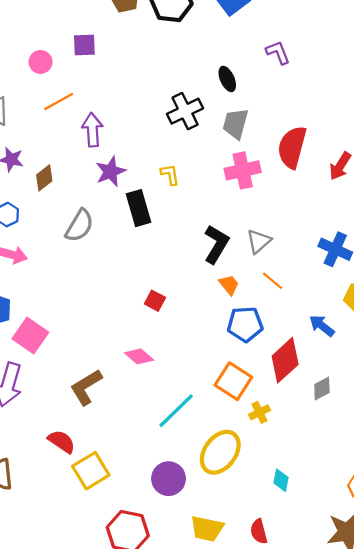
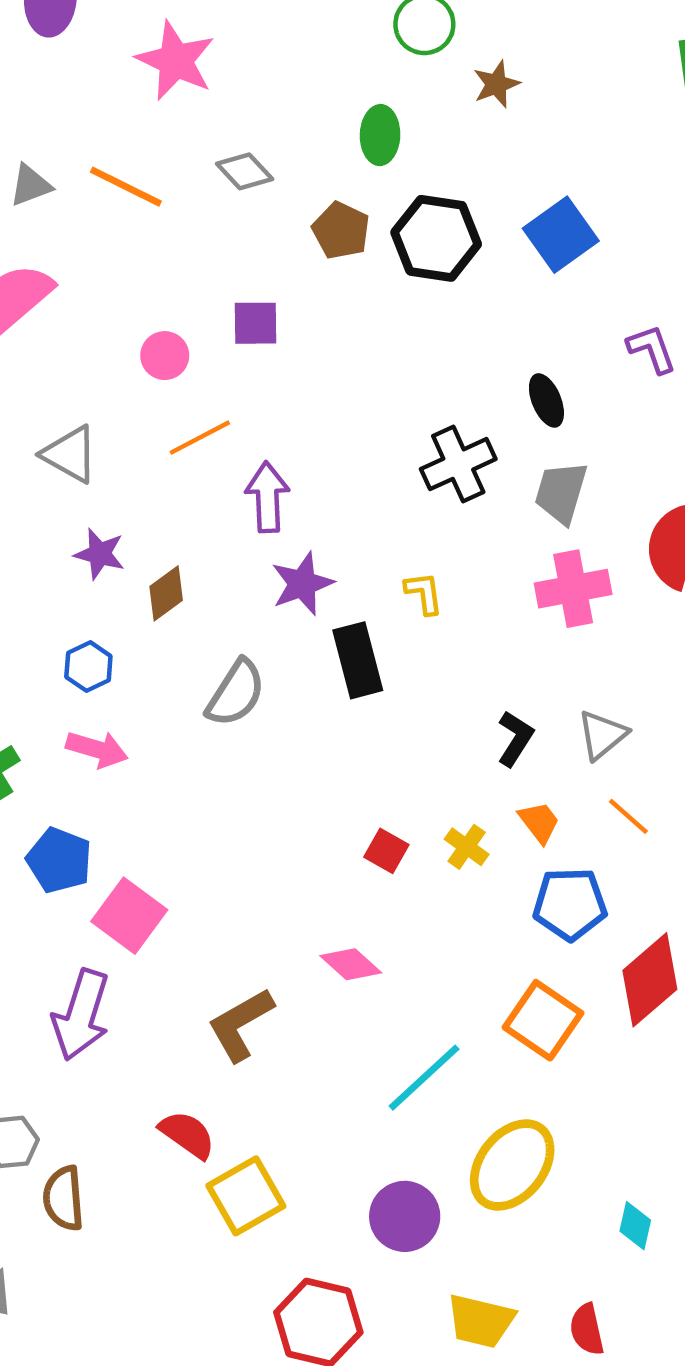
black L-shape: (216, 244) -> (515, 739), size x0.7
yellow cross: (259, 412) -> (467, 847), moved, turned -30

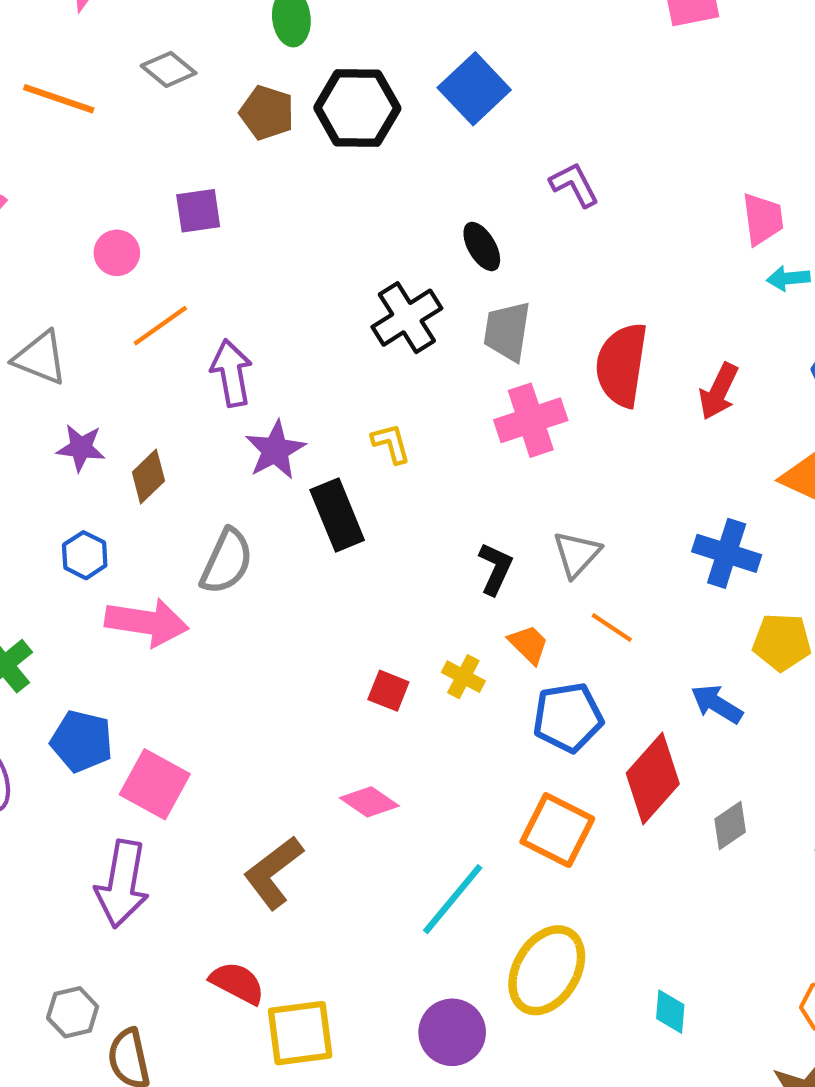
pink arrow: (97, 749) -> (147, 622), moved, size x1.4
yellow square: (246, 1196) -> (300, 1033), turned 30

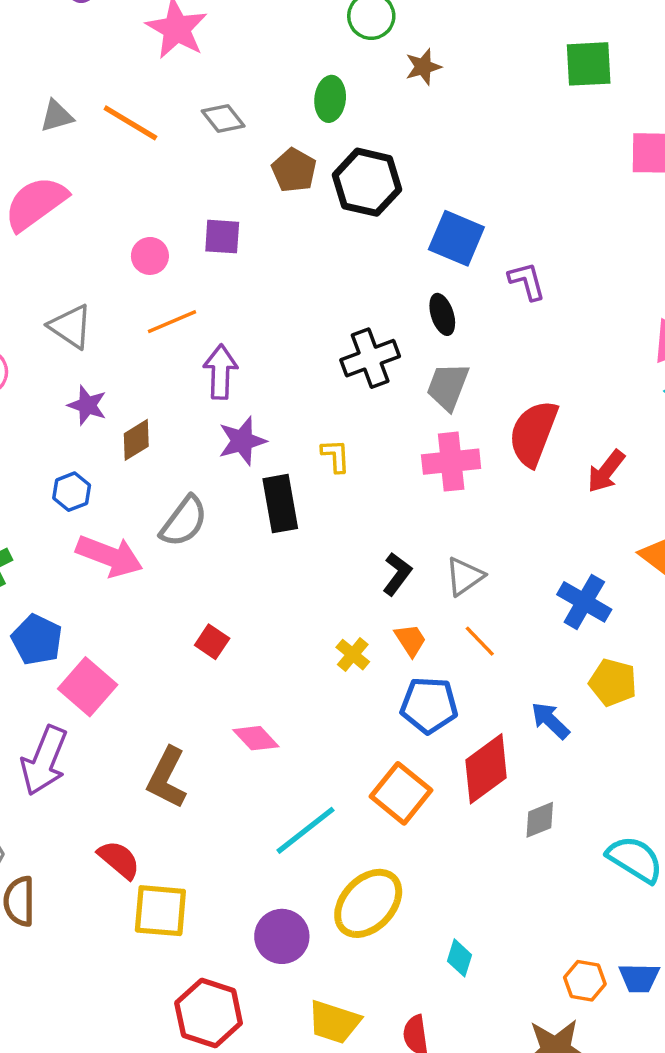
blue square: (474, 89) -> (456, 238), moved, turned -36
red square: (388, 691) -> (212, 642), moved
brown L-shape: (273, 873) -> (167, 778), turned -38

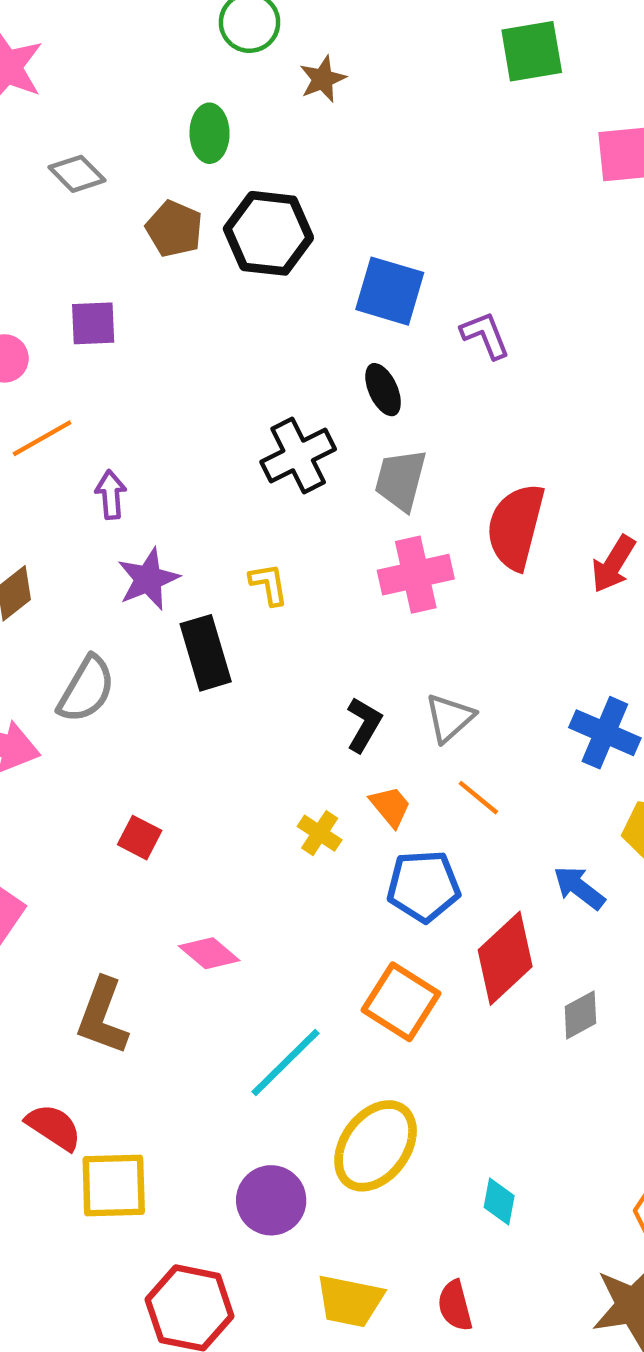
purple arrow: (220, 372) -> (111, 495), size x0.7

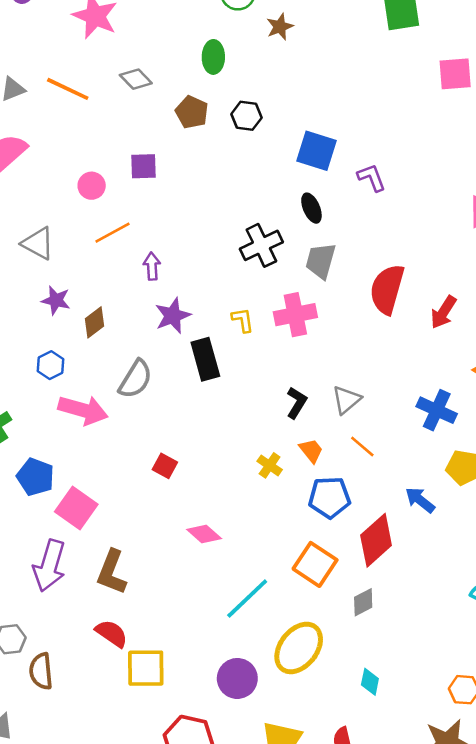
black hexagon: (268, 233) -> (247, 116), size x0.6
pink cross: (416, 575) -> (295, 315), moved
gray diamond: (580, 1015) -> (363, 602), moved
brown L-shape: (102, 1016) -> (112, 572), moved

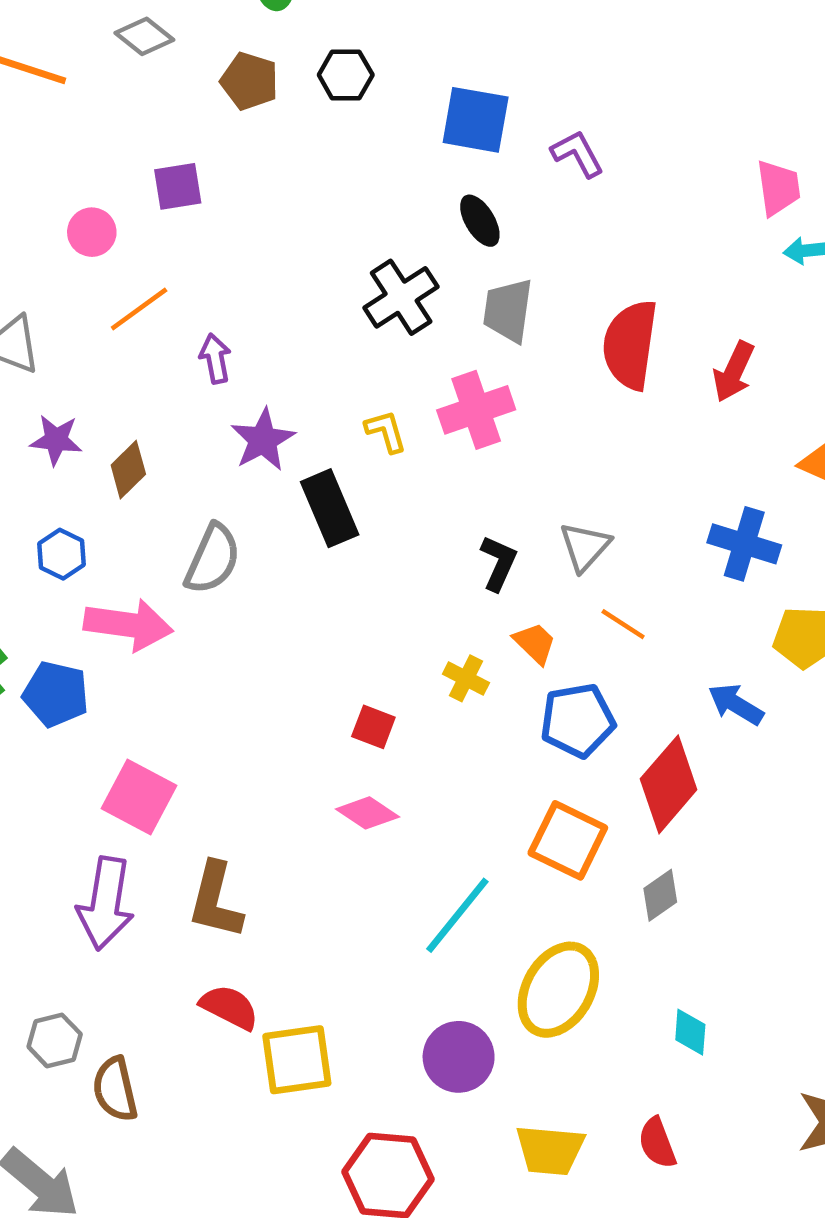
red square: (165, 466) -> (373, 727), moved
blue pentagon: (35, 477) -> (56, 694), moved

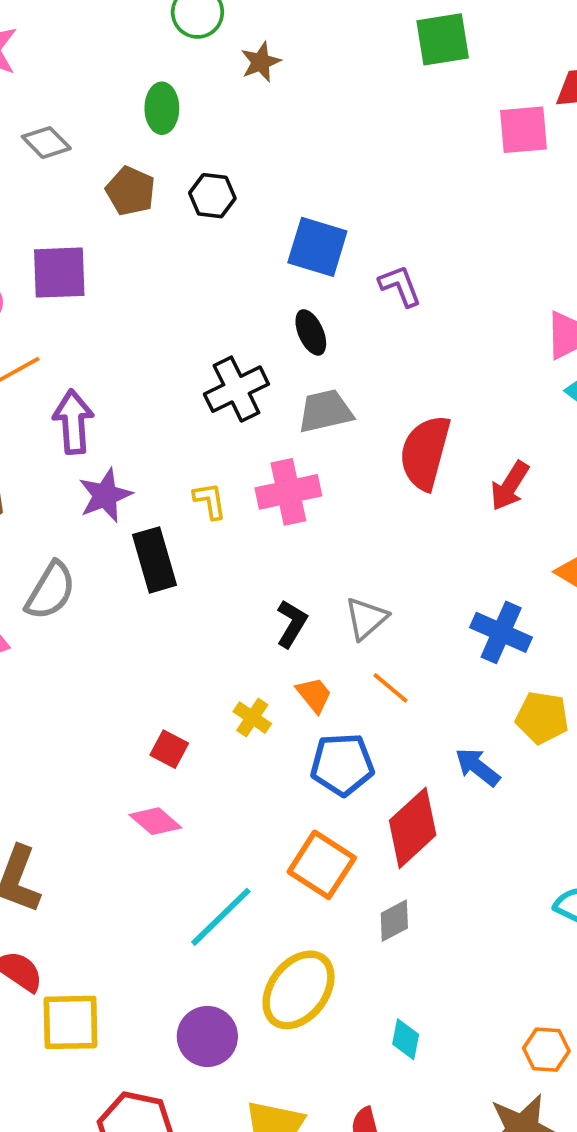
purple square: (178, 186) -> (59, 273), size x1.4
gray trapezoid: (508, 310) -> (325, 411), turned 62
purple arrow: (215, 359) -> (73, 422), size x1.5

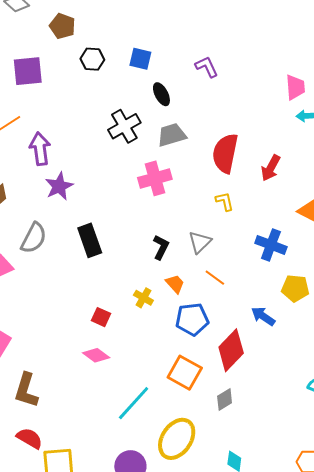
black hexagon: (212, 196) -> (92, 59), moved
blue square: (317, 247) -> (140, 59), moved, size x0.7
yellow L-shape: (210, 501) -> (225, 201), moved
black rectangle: (155, 560) -> (90, 240), moved

